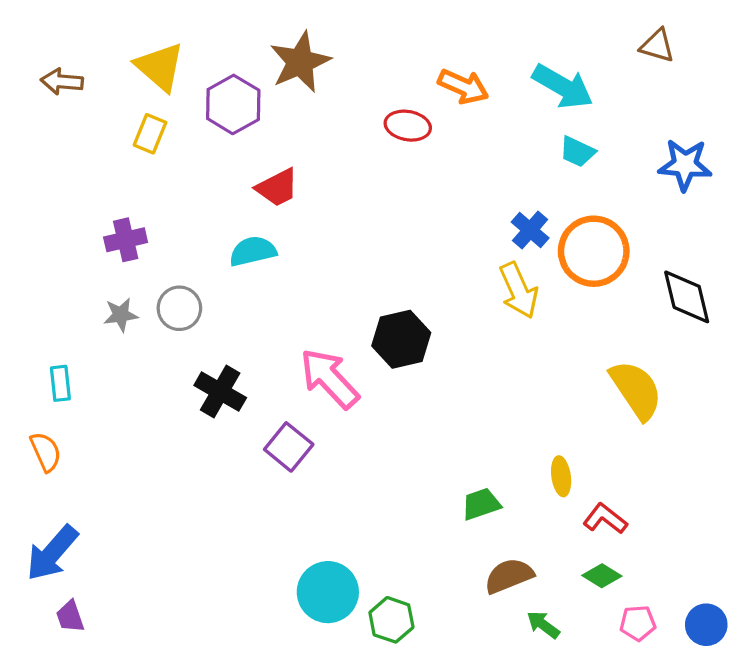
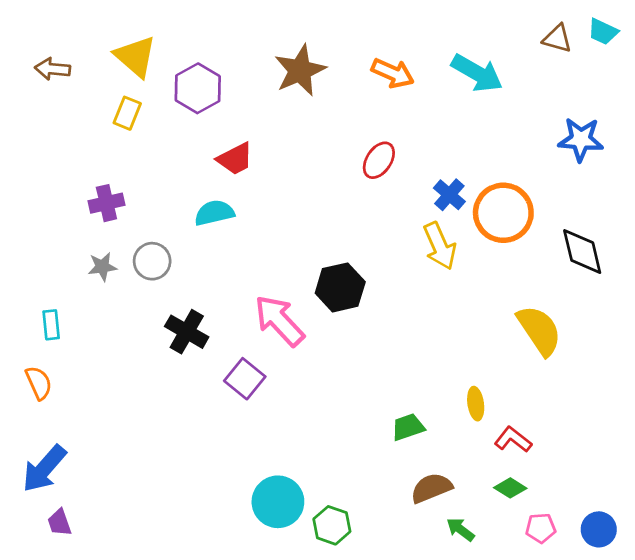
brown star: (300, 62) -> (300, 70), moved
red ellipse: (408, 126) -> (379, 160), moved, turned -66
cyan trapezoid: (577, 152) -> (603, 32), moved

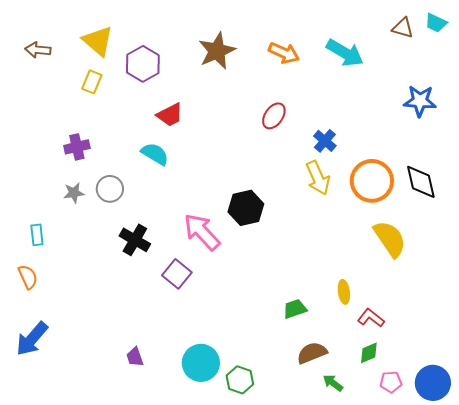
cyan semicircle: (214, 213) -> (155, 154), turned 44
orange circle: (503, 213) -> (372, 181), moved
green diamond: (510, 488) -> (369, 353), turned -55
purple trapezoid: (59, 523) -> (135, 357), moved
blue circle: (599, 529) -> (433, 383), size x1.4

